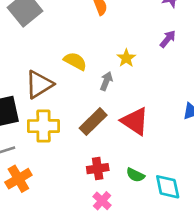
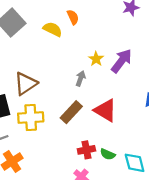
purple arrow: (168, 39) -> (121, 61), moved, size x1.6
yellow semicircle: (75, 61) -> (53, 29), moved
red cross: (98, 169) -> (86, 150), moved

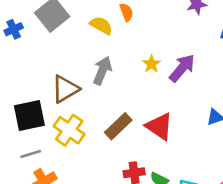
gray arrow: (81, 78) -> (102, 71), moved, size x1.5
yellow cross: (31, 117) -> (69, 130), turned 35

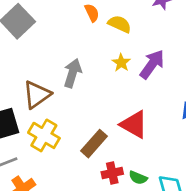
yellow semicircle: (101, 25) -> (120, 24), moved
brown rectangle: (118, 126) -> (94, 144), moved

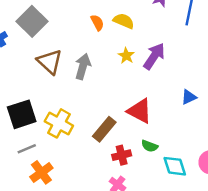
orange semicircle: (92, 13) -> (97, 23), moved
brown triangle: (37, 95) -> (50, 62), moved, turned -40
green semicircle: (138, 178) -> (150, 146), moved

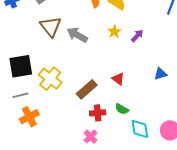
purple arrow: (154, 56) -> (137, 36), size x0.6
gray arrow: (83, 66) -> (77, 35), turned -85
red triangle: (140, 111) -> (118, 79), size x0.6

